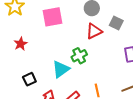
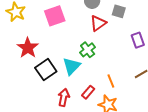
red star: (21, 44) -> (28, 48), size x1.5
black square: (29, 79) -> (46, 70), moved, size x1.5

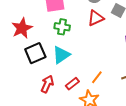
green cross: (88, 50) -> (62, 27), moved, turned 35
orange line: (111, 81) -> (97, 77), turned 48

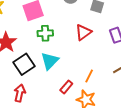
red triangle: (96, 18) -> (83, 32), moved
red arrow: (47, 84) -> (20, 93), moved

